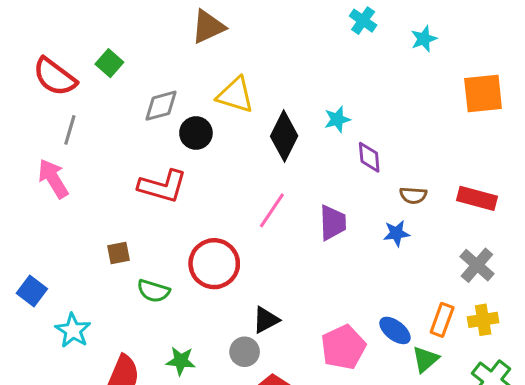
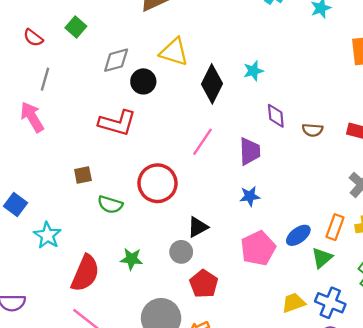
red semicircle: (55, 77) -> (33, 38), size x0.6
purple diamond: (369, 157) -> (276, 116), moved
blue star: (396, 233) -> (250, 196), moved
blue ellipse: (395, 330) -> (298, 235), turned -75

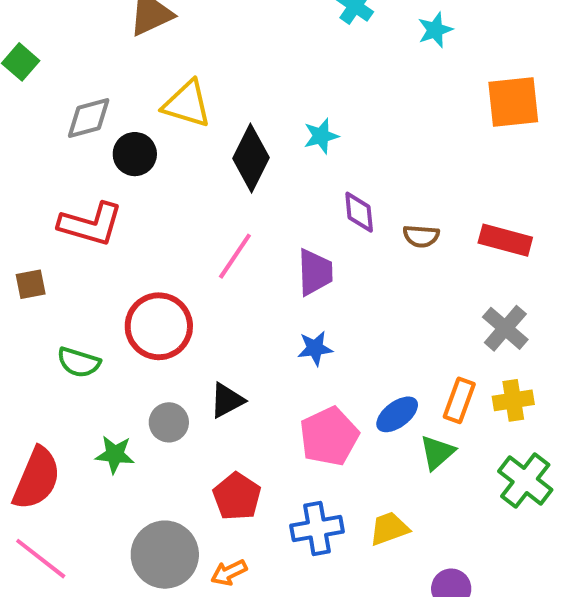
brown square: (83, 175) -> (31, 284), moved
gray circle: (181, 252) -> (169, 422), moved
blue cross: (330, 303) -> (317, 529), moved, turned -32

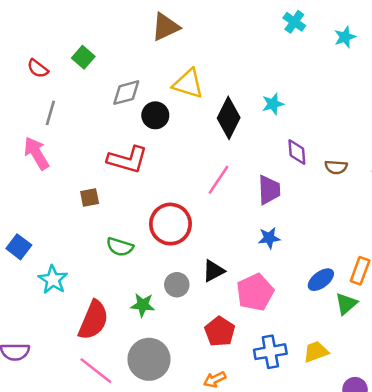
pink pentagon: (329, 436) -> (255, 292), moved
gray circle: (165, 555) -> (149, 359), moved

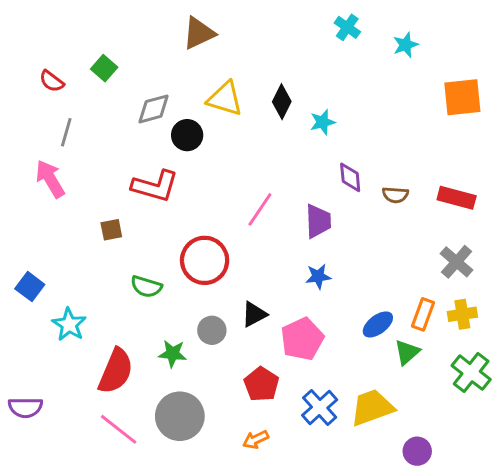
black diamond: (229, 118) -> (282, 102), moved, size x0.7
blue cross: (270, 352) -> (320, 407), turned -32
yellow trapezoid: (316, 352) -> (372, 407), size x1.5

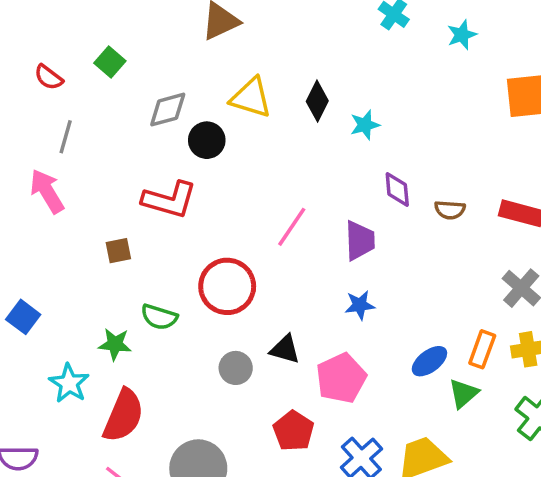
black triangle: (254, 314) -> (285, 349), turned 44
cyan star: (69, 324) -> (69, 383), moved
green star: (173, 354) -> (115, 344), moved

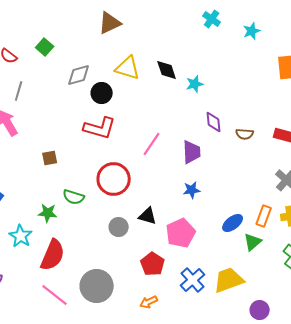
black diamond: (317, 101) -> (167, 70), turned -45
red L-shape: (169, 200) -> (100, 128), moved

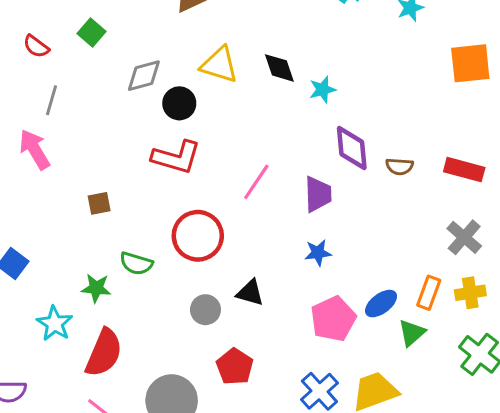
purple diamond: (214, 122) -> (352, 148), size x1.4
pink pentagon: (181, 233) -> (333, 319), moved
red pentagon: (153, 264) -> (235, 367), moved

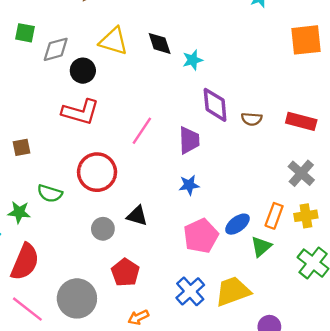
green square: (92, 33) -> (25, 33), moved, turned -30

